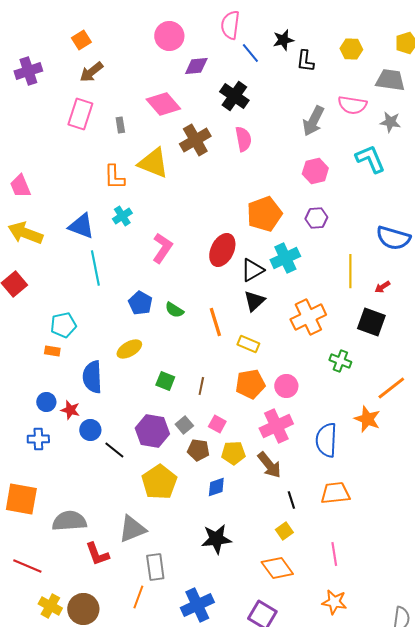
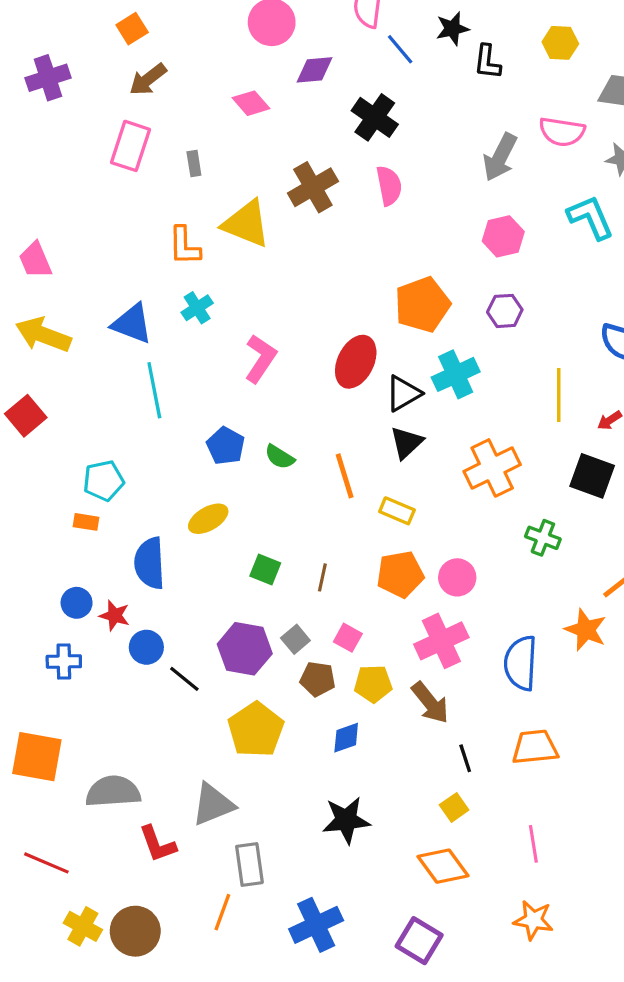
pink diamond: (163, 104) -> (251, 103), moved, size x0.7

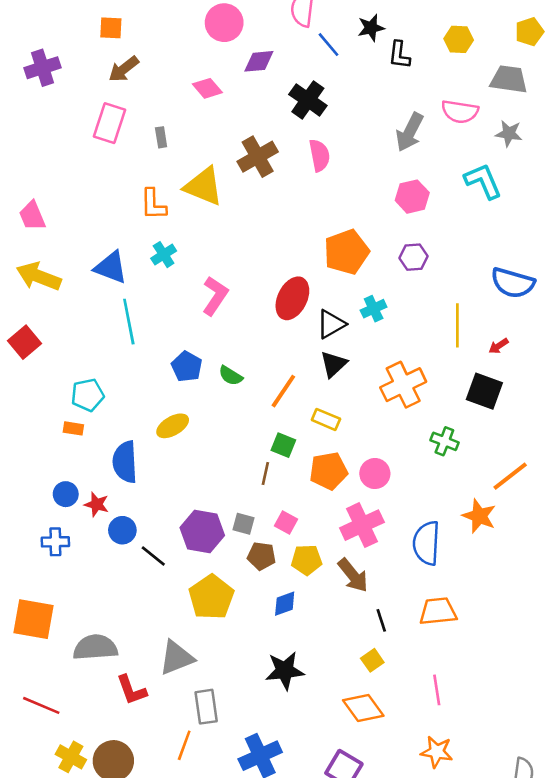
orange square: (132, 29) -> (111, 28), turned 35
cyan cross: (456, 374) -> (374, 309), size x0.7
orange line: (345, 476) -> (283, 391), turned 51
green square: (265, 570) -> (283, 445), moved
gray square: (295, 639) -> (243, 524), turned -35

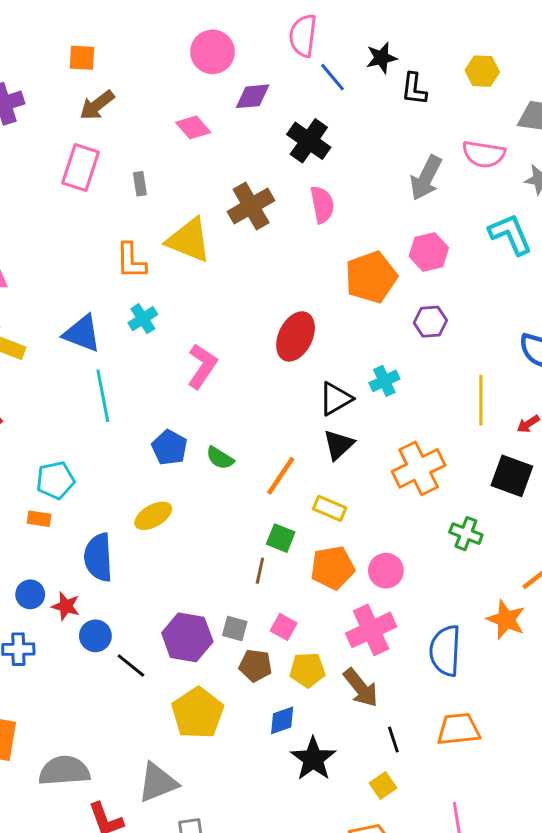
orange pentagon: (347, 252) -> (371, 277), moved
red ellipse: (292, 298) -> (296, 336), moved
black star: (285, 671) -> (313, 759), moved, turned -30

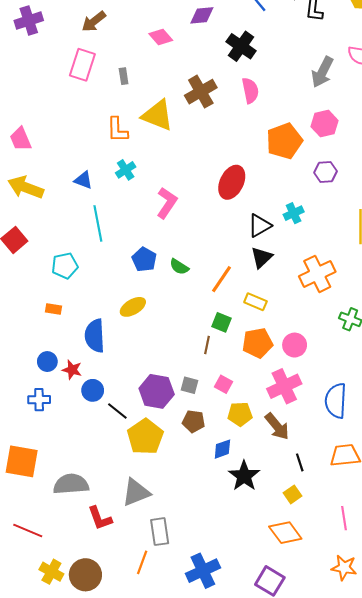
blue triangle: (82, 333) -> (83, 180), size x0.7
cyan pentagon: (55, 480) -> (65, 266), moved
brown pentagon: (255, 665) -> (194, 421), moved
yellow pentagon: (198, 713) -> (145, 437), moved

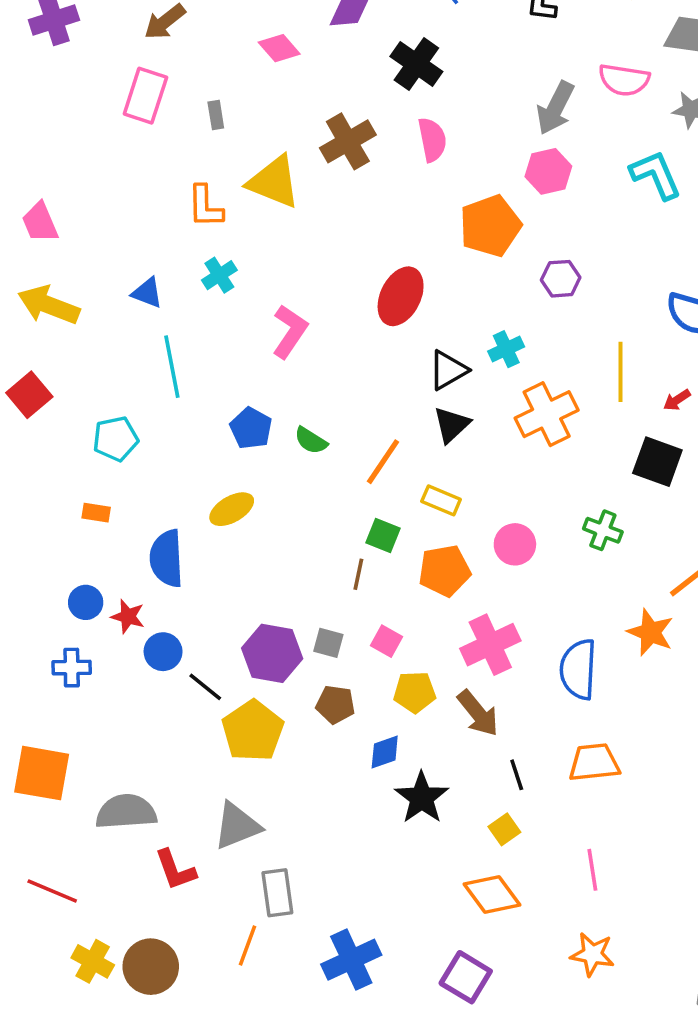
pink hexagon: (324, 124) -> (548, 171), moved
orange cross: (317, 274) -> (547, 414), moved
pink circle: (295, 345) -> (515, 544), moved

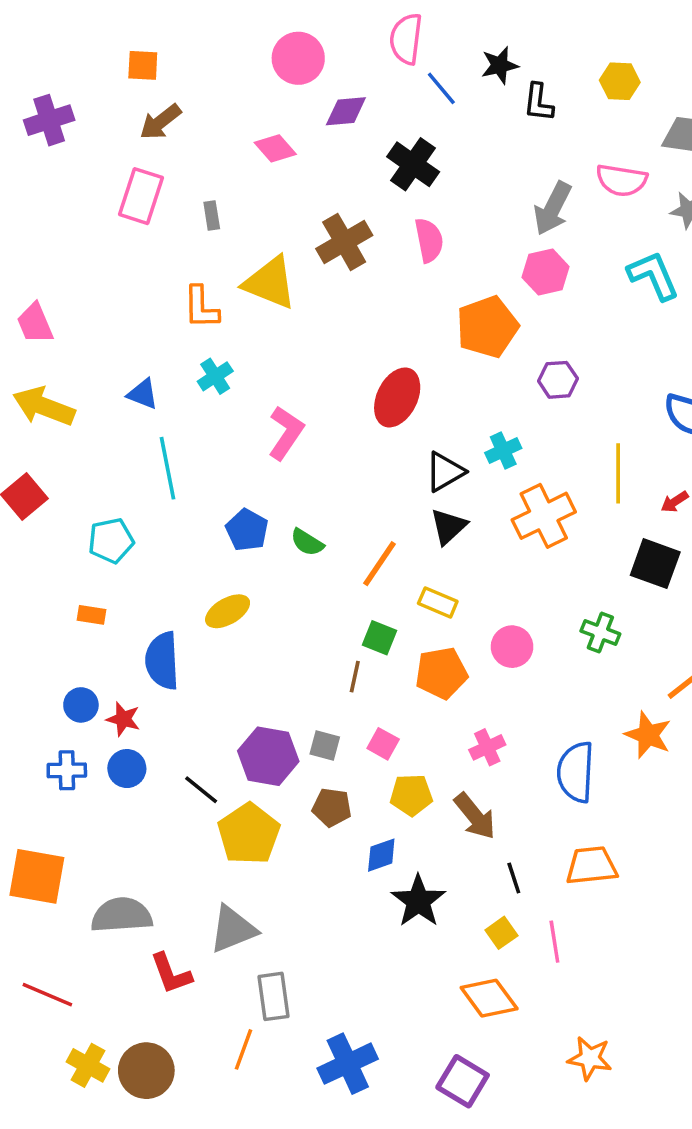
pink cross: (490, 645) -> (487, 747), size x0.6
blue circle: (163, 652) -> (127, 769), moved
pink line: (592, 870) -> (554, 942), moved

